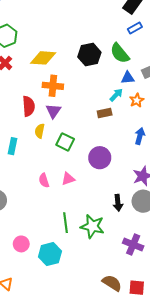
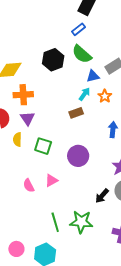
blue rectangle: (135, 28) -> (78, 29), moved
black arrow: (118, 203) -> (102, 196), turned 56

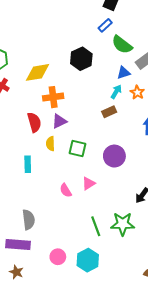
green semicircle: (82, 54) -> (122, 45), moved
purple triangle: (27, 118) -> (59, 121), turned 42

